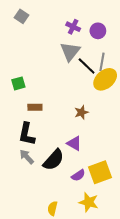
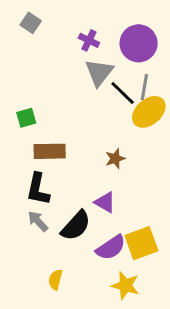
purple cross: (73, 27) -> (89, 40), moved
purple circle: (98, 31) -> (139, 43), size x1.6
brown rectangle: (35, 107) -> (50, 151), size x1.5
purple semicircle: (78, 175) -> (111, 248), size x1.5
yellow semicircle: (52, 208) -> (55, 280), moved

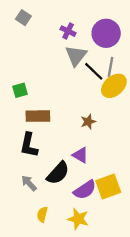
gray arrow: (38, 221) -> (29, 183), moved
yellow star: (125, 285) -> (78, 219), moved

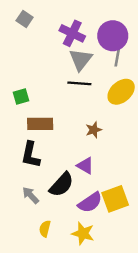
purple cross: (68, 31) -> (72, 33), size x1.5
gray line: (111, 67) -> (117, 56), moved
black line: (94, 71) -> (79, 83), moved, turned -40

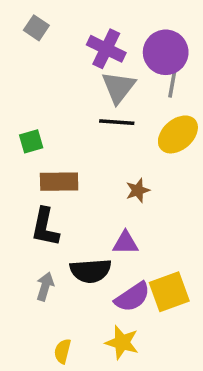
purple triangle: (85, 166) -> (125, 243), turned -30
black semicircle: (62, 185) -> (91, 271), turned 44
gray arrow: (31, 195) -> (45, 287), turned 60
yellow semicircle: (45, 229) -> (63, 351), moved

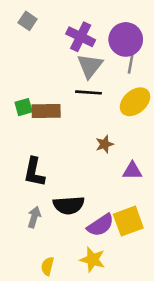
brown rectangle: (59, 182) -> (46, 111), moved
purple triangle: (125, 243) -> (132, 171), moved

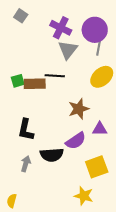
black line: (89, 92) -> (55, 76), moved
brown star: (104, 144) -> (79, 109), size x1.5
purple semicircle: (101, 225) -> (76, 141), moved
yellow star: (93, 260) -> (84, 196), moved
yellow semicircle: (47, 266) -> (12, 201), moved

